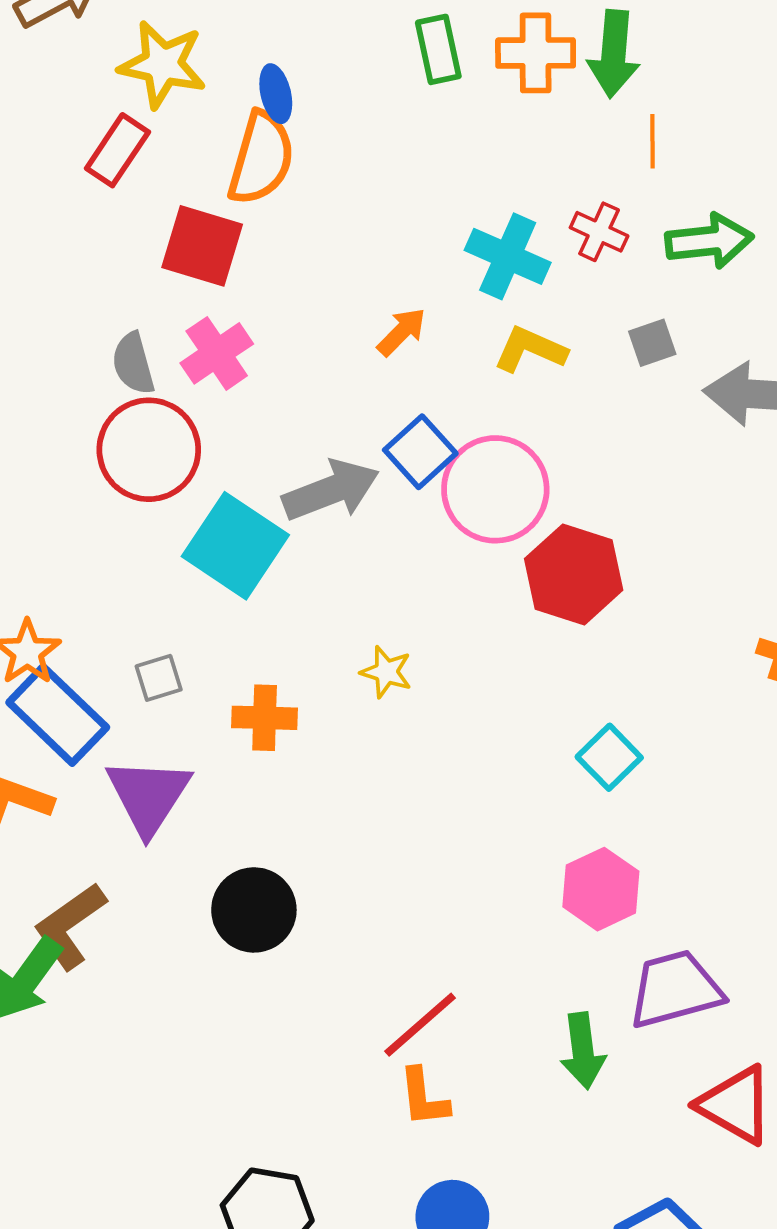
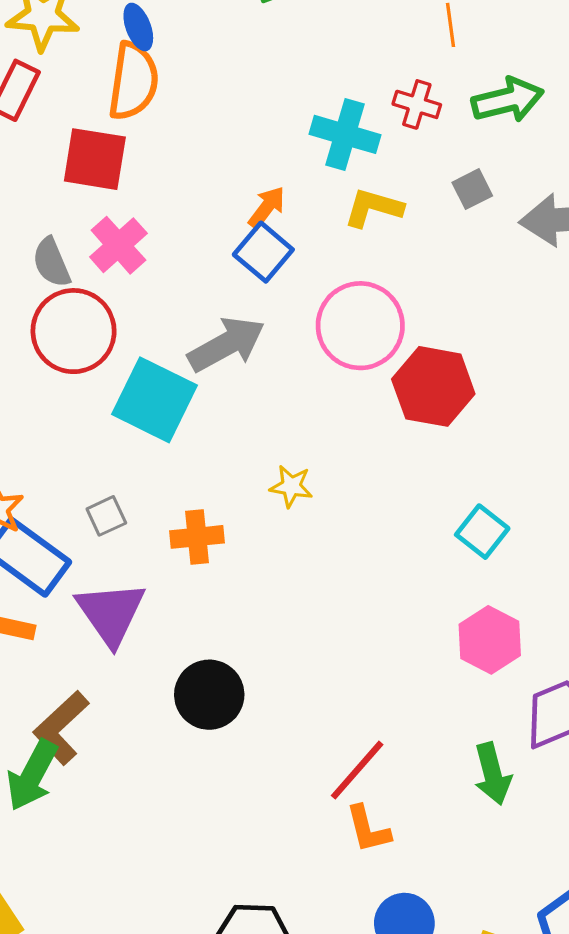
blue square: (420, 452) -> (263, 252), moved

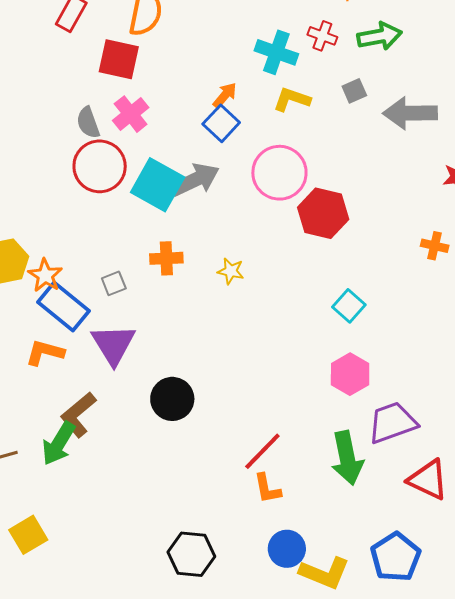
cyan square: (155, 400) -> (158, 185), moved
orange cross: (197, 537) -> (166, 258), moved
green arrow: (492, 774) -> (347, 458), size x1.4

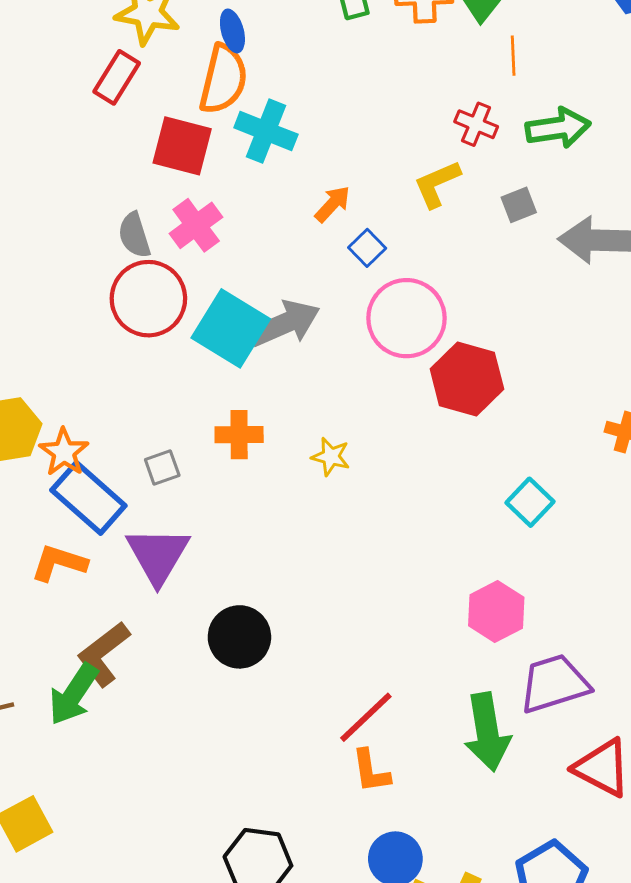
cyan cross: (276, 52) -> (266, 131), moved
yellow L-shape: (292, 99) -> (437, 184), moved, turned -45
blue square: (221, 123) -> (367, 248), moved, size x0.7
cyan square: (349, 306) -> (530, 502), moved

